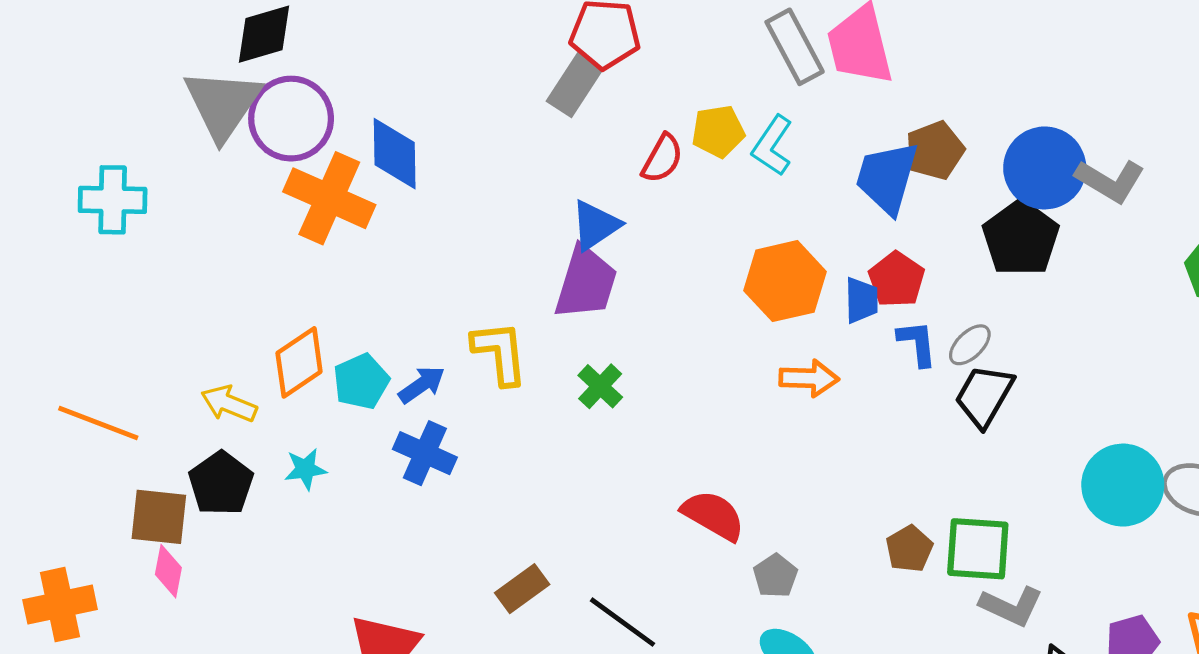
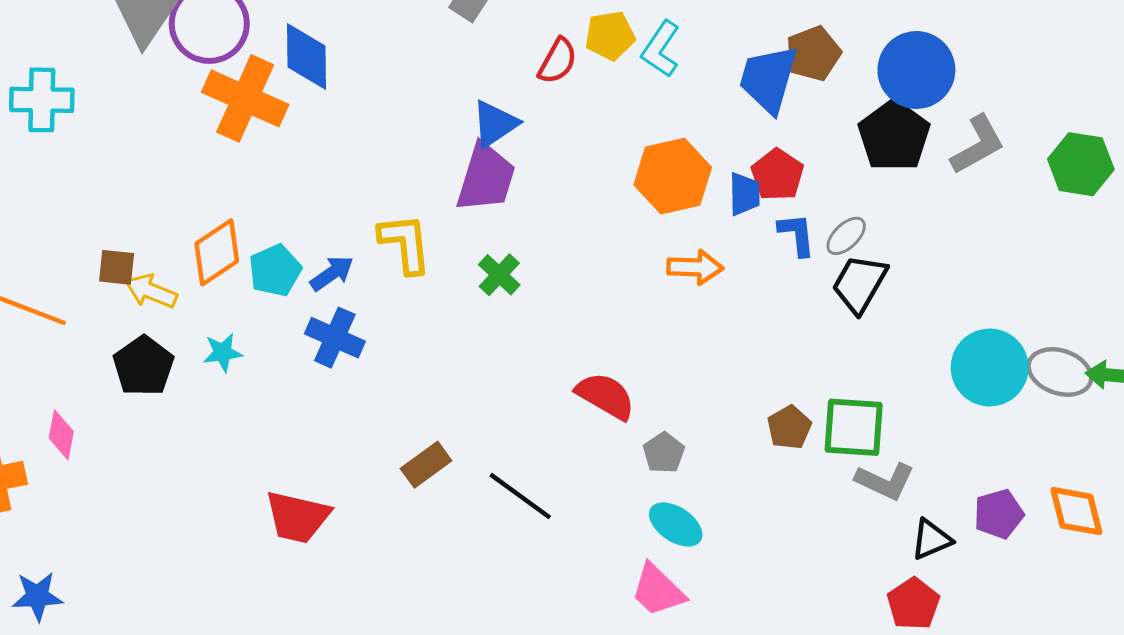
gray L-shape: (1110, 181) -> (978, 145), moved, turned -60
brown square: (159, 517) -> (117, 267), moved, size x0.7
pink diamond: (168, 571) -> (61, 435), moved

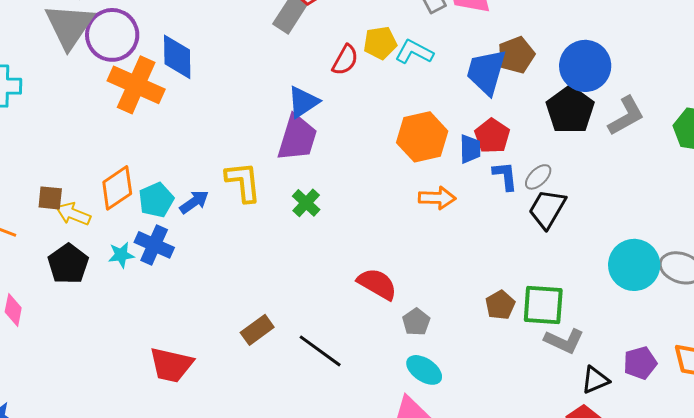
cyan L-shape: (661, 49) -> (414, 52), turned 84
blue cross: (335, 338) -> (154, 245), moved

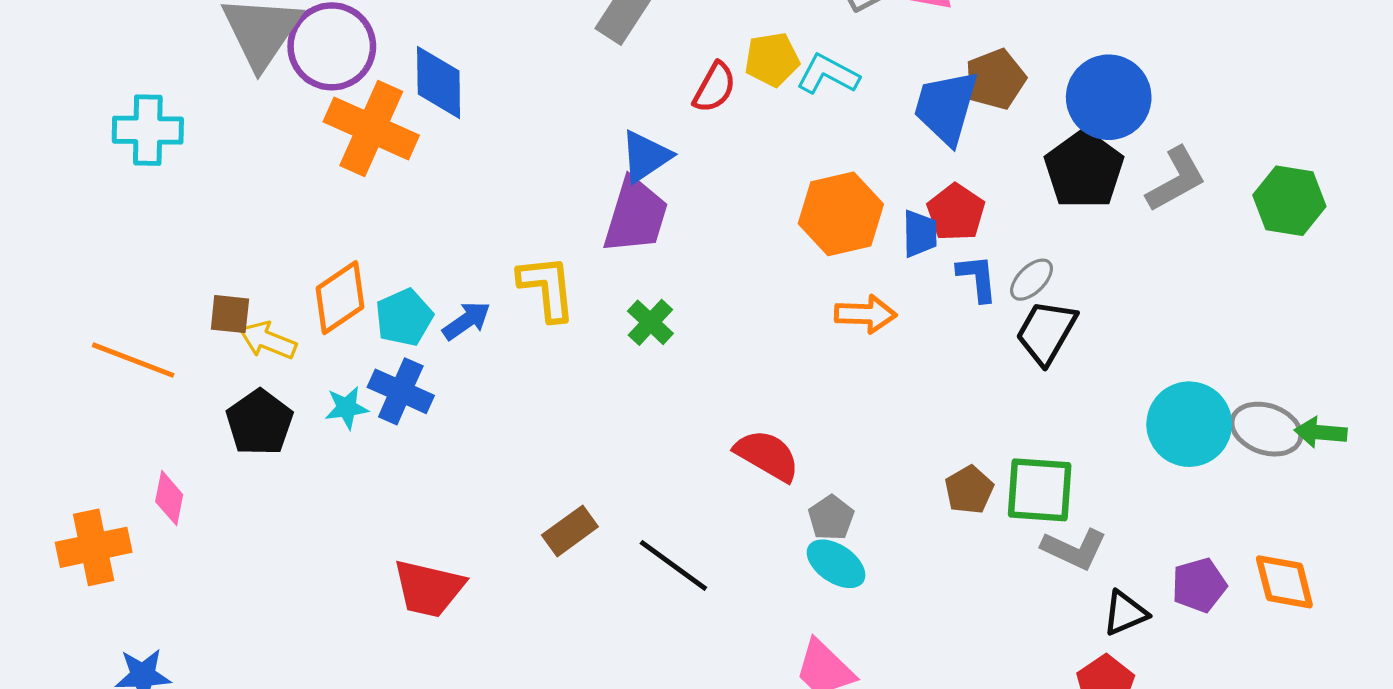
cyan ellipse: (424, 370) -> (836, 564), moved

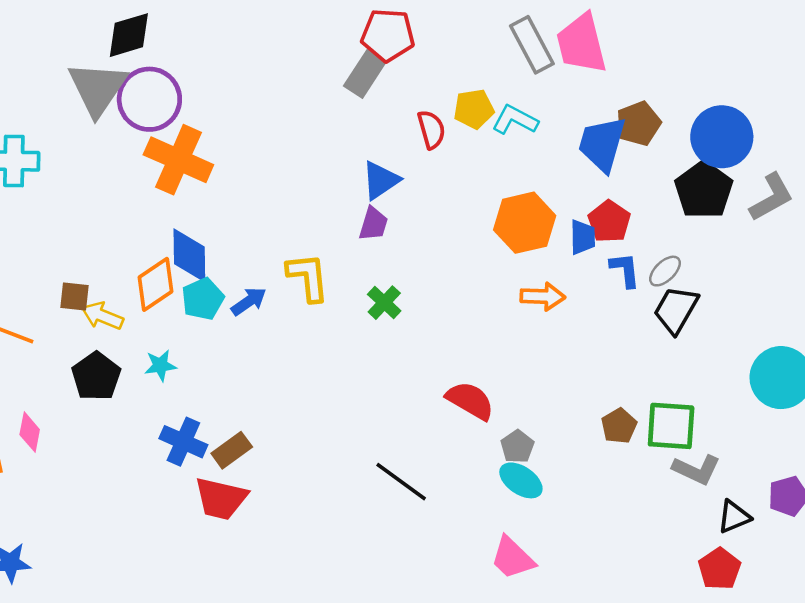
blue diamond: (439, 83) -> (189, 255), moved
red semicircle: (714, 87) -> (431, 129), turned -45
purple trapezoid: (636, 216) -> (373, 224), size x0.6
blue cross: (401, 391) -> (183, 442), moved
brown rectangle: (570, 531) -> (232, 450), moved

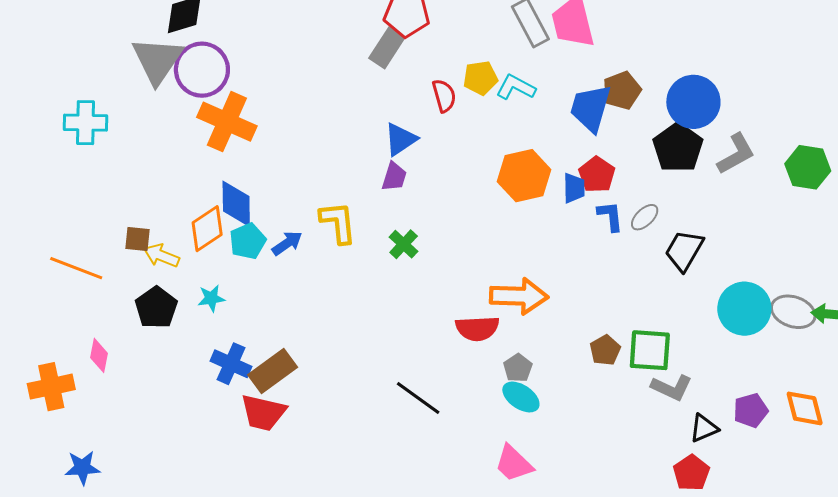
orange arrow: (543, 296) -> (519, 296), moved, size x1.5
black trapezoid: (676, 310) -> (684, 250), moved
red semicircle: (470, 401) -> (477, 328), turned 147
brown rectangle: (232, 450) -> (273, 371), size x1.4

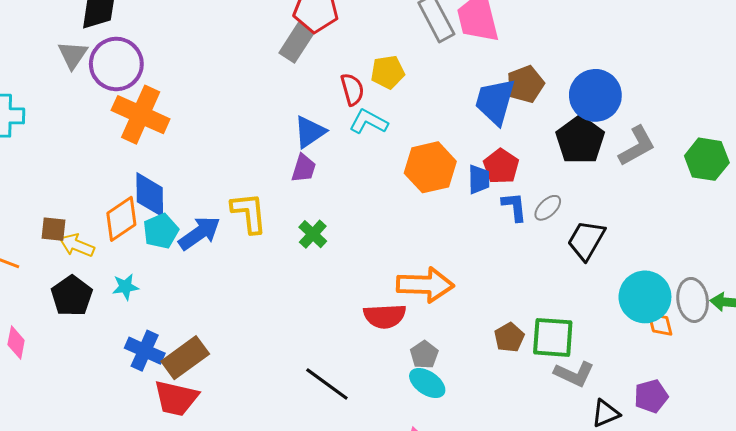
gray triangle: (157, 60) -> (73, 55), size x0.6
cyan L-shape: (516, 87) -> (368, 122), moved
blue arrow: (287, 243) -> (199, 233), size x1.4
gray ellipse: (793, 312) -> (693, 300), turned 63
orange diamond: (805, 408) -> (660, 324), moved, size x0.7

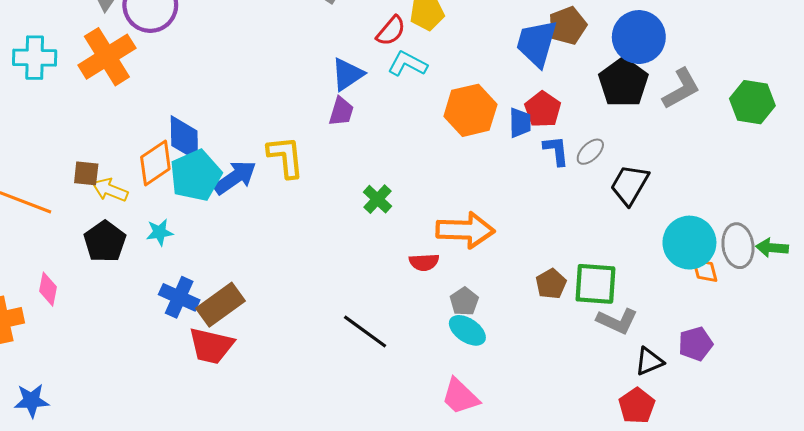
red semicircle: (352, 89) -> (391, 31), turned 56
orange cross: (141, 115) -> (107, 57), moved, turned 34
cyan pentagon: (161, 231) -> (196, 175), size x1.4
green cross: (313, 234) -> (377, 199), moved
red semicircle: (385, 316) -> (424, 262), size x0.7

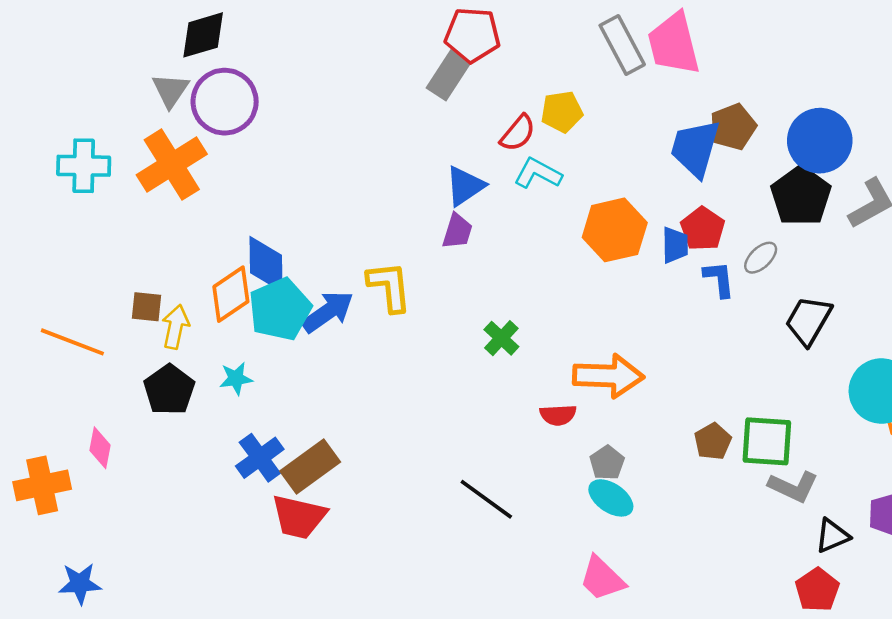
gray ellipse: (590, 152) -> (761, 258), moved
yellow arrow: (110, 190) -> (176, 327), turned 80
blue cross: (179, 297) -> (260, 458), turned 30

